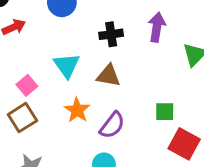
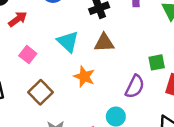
pink square: (27, 85) -> (28, 55), moved
purple semicircle: (112, 125) -> (135, 87), moved

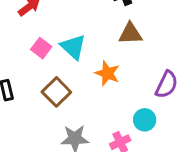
cyan triangle: (68, 42) -> (73, 47), moved

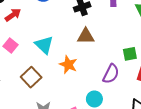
pink square: (41, 48) -> (10, 46), moved

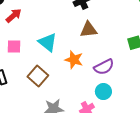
pink square: (10, 46) -> (14, 46), turned -32
purple semicircle: (111, 74) -> (104, 67), moved, turned 42

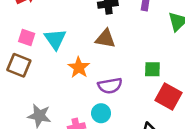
pink square: (14, 46) -> (27, 38), moved
brown square: (38, 76) -> (19, 65), moved, turned -36

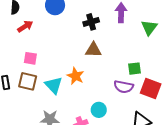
cyan triangle: (55, 39) -> (54, 85), moved
purple semicircle: (110, 86) -> (124, 87), moved, turned 30

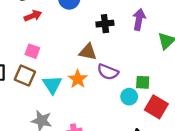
brown triangle: (93, 50) -> (88, 52), moved
purple semicircle: (124, 87) -> (108, 72), moved
cyan circle: (99, 110) -> (129, 97), moved

